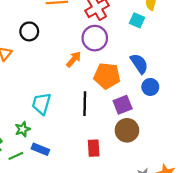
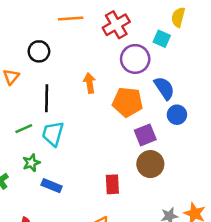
purple circle: (95, 38) -> (135, 59), moved
orange arrow: (74, 59) -> (90, 83), turned -49
black line: (85, 104) -> (47, 98), moved
green line: (16, 156) -> (24, 129), moved

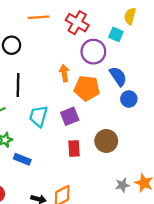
red cross: (116, 25) -> (77, 23), turned -30
orange arrow: (90, 83) -> (64, 73), moved
cyan trapezoid: (53, 134) -> (38, 116), moved
purple square: (145, 135) -> (70, 116), moved
red rectangle: (112, 184) -> (74, 148), moved

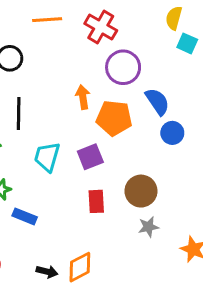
cyan square: (116, 34) -> (187, 43), moved
gray star: (122, 185) -> (148, 227), moved

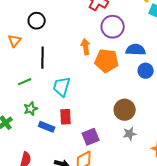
blue semicircle: (157, 102) -> (136, 50), turned -54
purple square: (90, 157) -> (91, 137), moved
red rectangle: (96, 201) -> (66, 117), moved

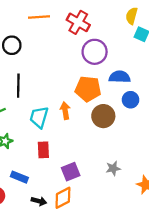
orange arrow: (86, 47) -> (65, 111), moved
brown circle: (125, 110) -> (103, 116), moved
blue rectangle: (47, 127) -> (19, 177), moved

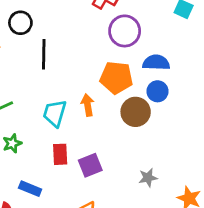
black line: (18, 86) -> (44, 54), moved
blue circle: (131, 100) -> (158, 91), moved
purple square: (71, 172) -> (90, 165), moved

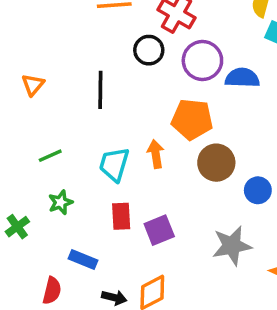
black circle: (20, 23) -> (149, 50), moved
blue semicircle: (156, 63) -> (242, 78), moved
blue circle: (158, 91) -> (258, 190), moved
gray star: (148, 178) -> (232, 246), size x1.6

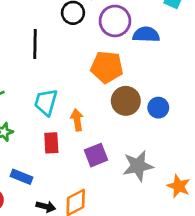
orange arrow: (156, 154) -> (77, 120), moved
blue circle: (258, 190) -> (158, 108), moved
purple square: (159, 230) -> (96, 155), moved

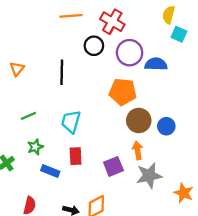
orange arrow: (77, 120) -> (138, 150), moved
blue rectangle: (21, 177) -> (50, 171), moved

